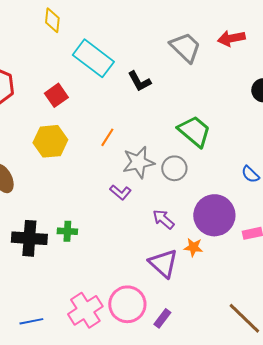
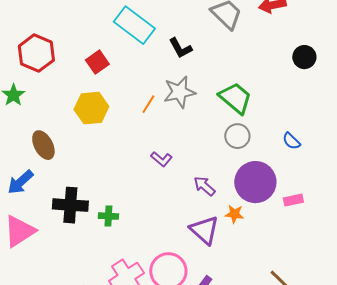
gray star: (138, 162) -> (179, 92), moved
gray circle: (174, 168) -> (237, 136), moved
green cross: (67, 231) -> (108, 216), moved

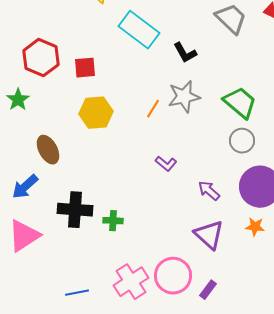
red square: (97, 62) -> (85, 68), moved, turned 30
orange star: (234, 214) -> (255, 227), moved

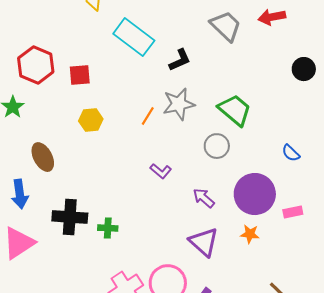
black L-shape: (185, 53) -> (180, 60), turned -85
yellow hexagon: (96, 113) -> (91, 120), size x0.7
gray circle: (242, 141) -> (217, 146), moved
blue arrow: (25, 187) -> (20, 194), turned -56

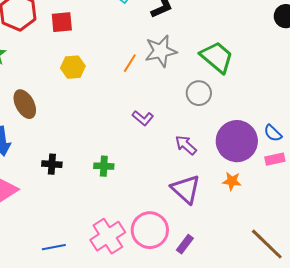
blue semicircle: (291, 153) -> (273, 133), moved
black cross: (70, 217) -> (52, 164), size x0.6
green cross: (108, 228) -> (104, 166), moved

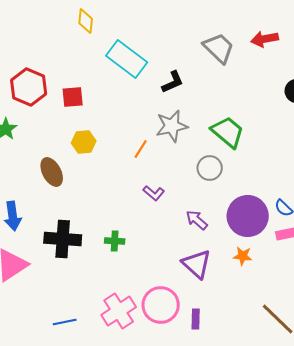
orange line: (130, 63) -> (141, 149), moved
brown ellipse: (25, 104) -> (52, 172), moved
black cross: (52, 164) -> (63, 239), size x1.8
purple rectangle: (185, 244) -> (196, 319), turned -36

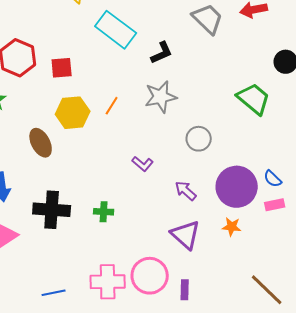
green trapezoid: (228, 132) -> (254, 99), moved
yellow hexagon: (84, 142) -> (73, 113), size x1.4
orange line: (141, 149) -> (112, 106), moved
pink cross: (119, 311) -> (108, 282), turned 32

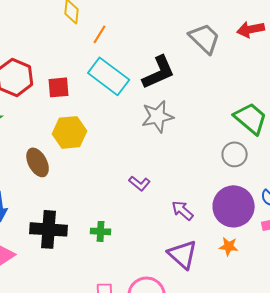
cyan rectangle: (116, 30) -> (109, 76), moved
black L-shape: (162, 53) -> (159, 72), size x1.5
orange line: (112, 106) -> (100, 34), moved
gray circle: (199, 139) -> (235, 154), moved

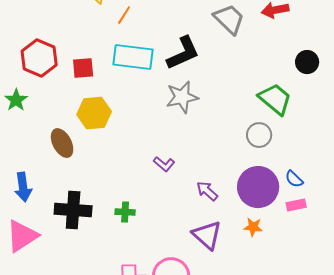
cyan rectangle: (109, 76) -> (133, 57), turned -30

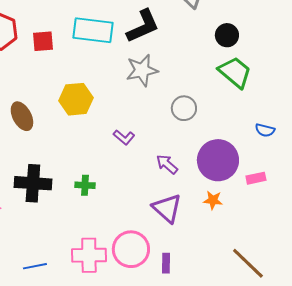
black circle: (307, 62) -> (227, 35), moved
yellow hexagon: (94, 113) -> (76, 99), moved
gray circle: (259, 135) -> (184, 108), moved
blue semicircle: (294, 179) -> (265, 130), moved, turned -30

